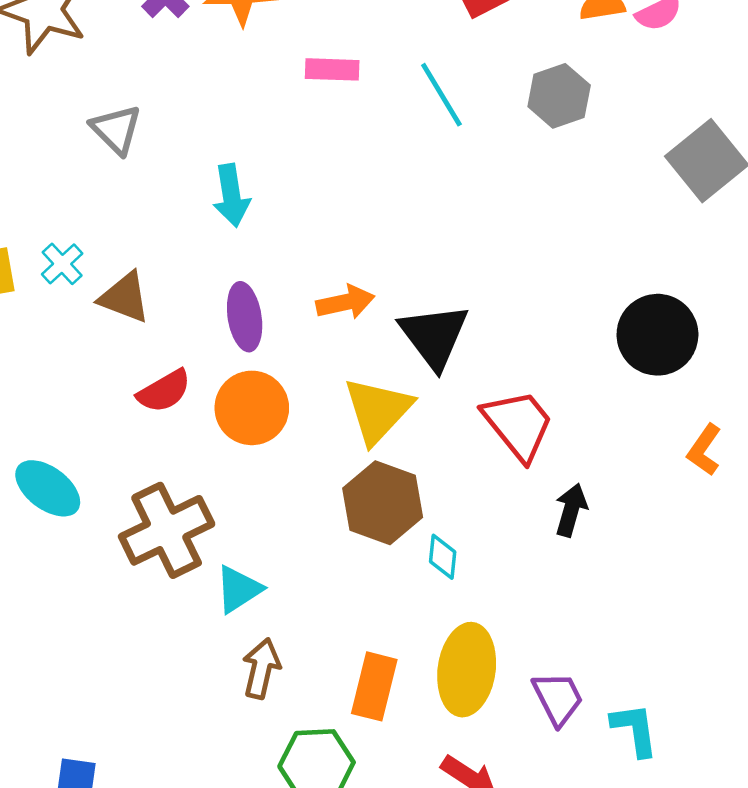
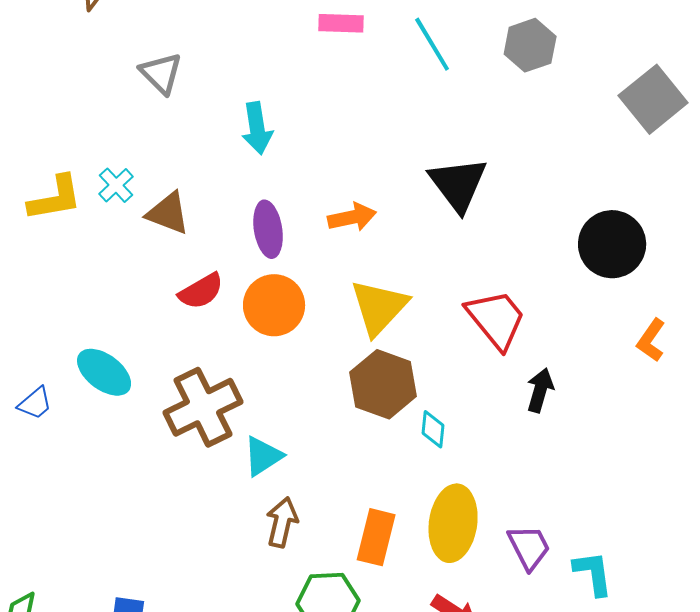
black triangle: (434, 336) -> (458, 184), moved

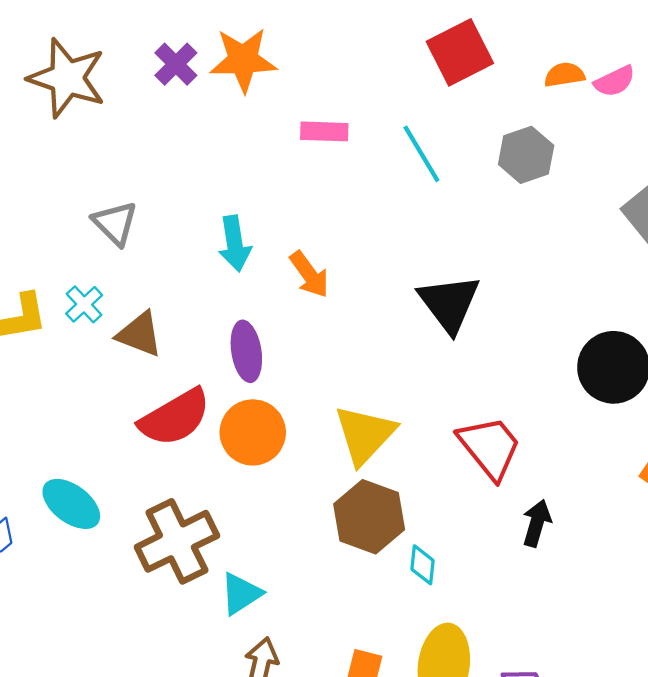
gray triangle: (161, 73) -> (115, 223), moved
orange arrow: (352, 217) -> (309, 274), moved, turned 66
red semicircle: (201, 291) -> (175, 417), size x1.5

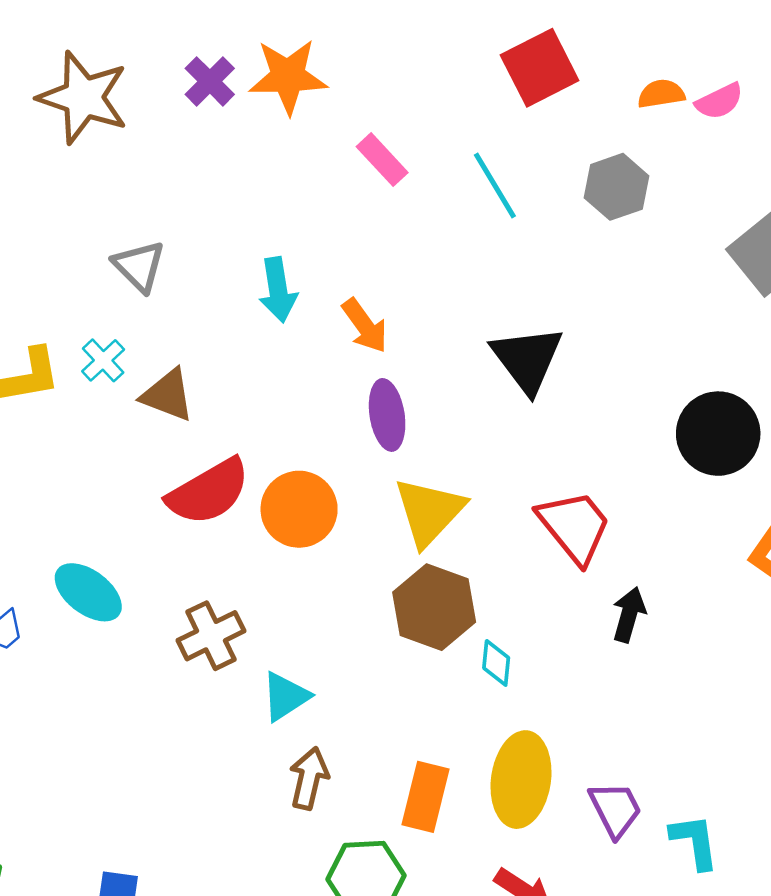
pink rectangle: (324, 131) -> (382, 160), turned 45
purple ellipse: (246, 351) -> (387, 415), moved
brown cross: (177, 541) -> (211, 636), size x0.7

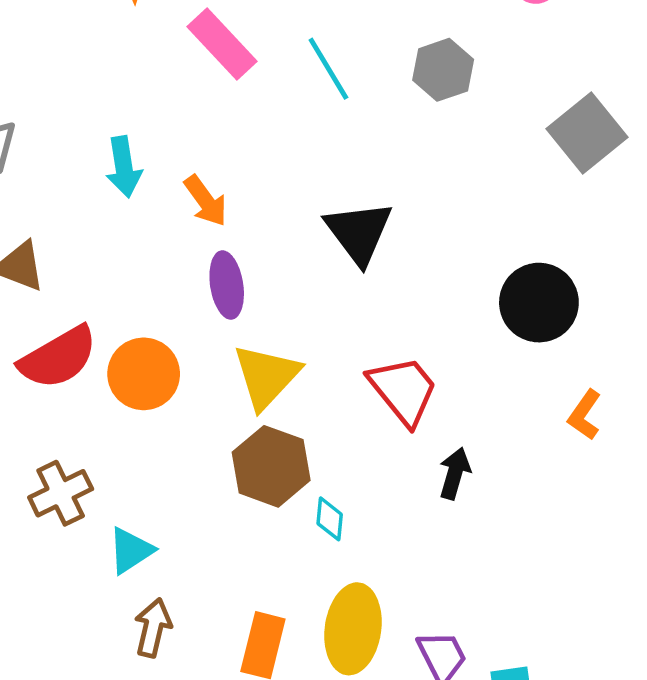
pink rectangle: (382, 160) -> (222, 44), size x1.4

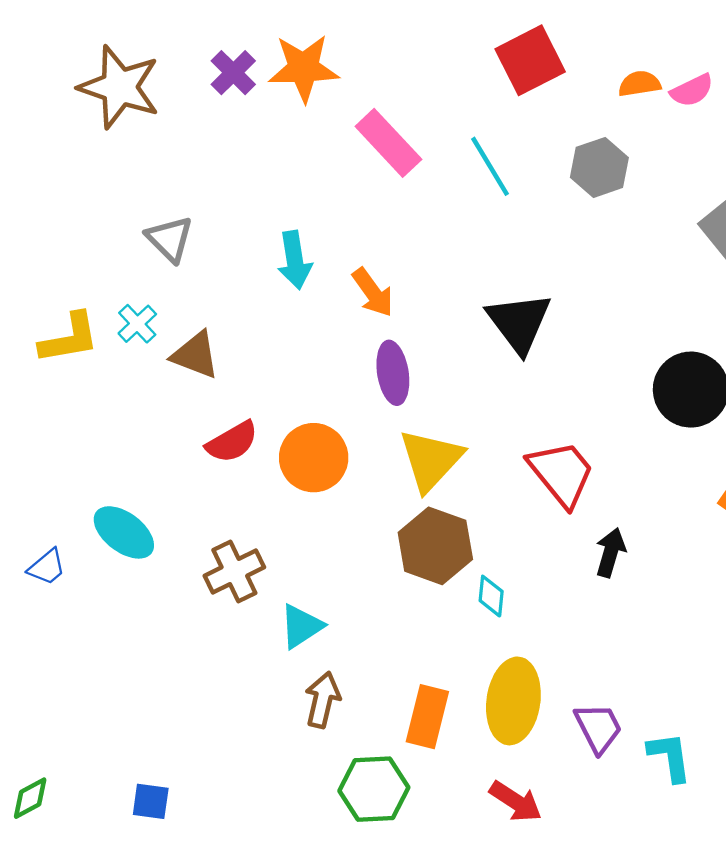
red semicircle: (58, 358) -> (232, 442), size x0.7

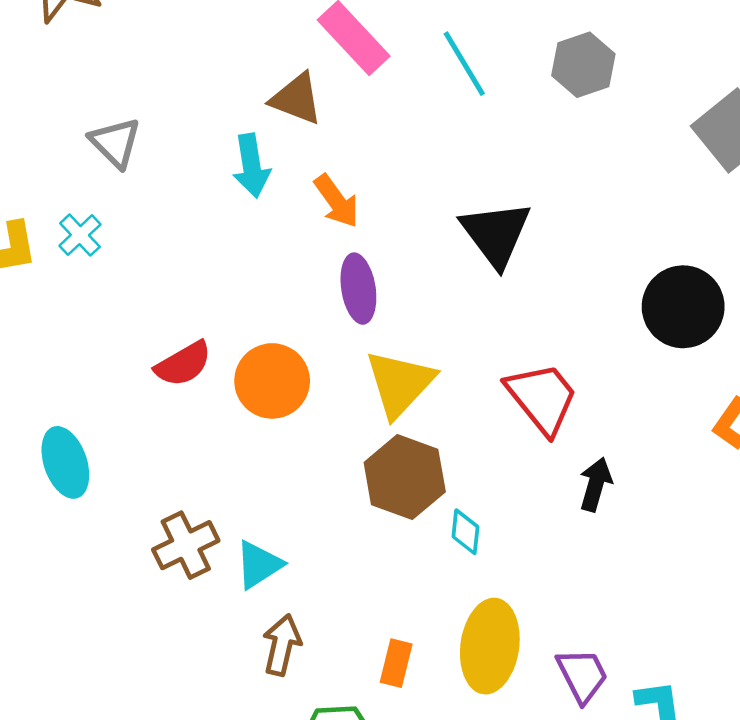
brown triangle: (195, 355) -> (296, 99), moved
cyan ellipse: (124, 532) -> (65, 462), turned 34
brown cross: (234, 571) -> (186, 545), moved
orange rectangle: (427, 717) -> (396, 663), size x0.7

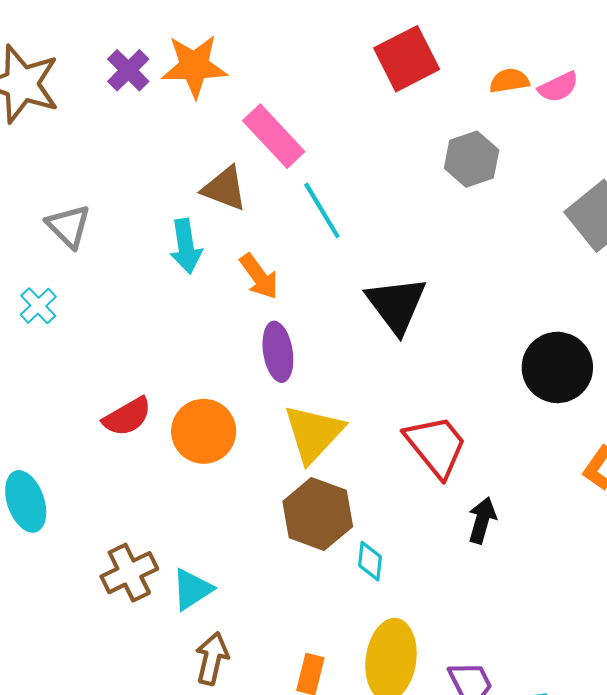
cyan line: (464, 64) -> (322, 210), moved

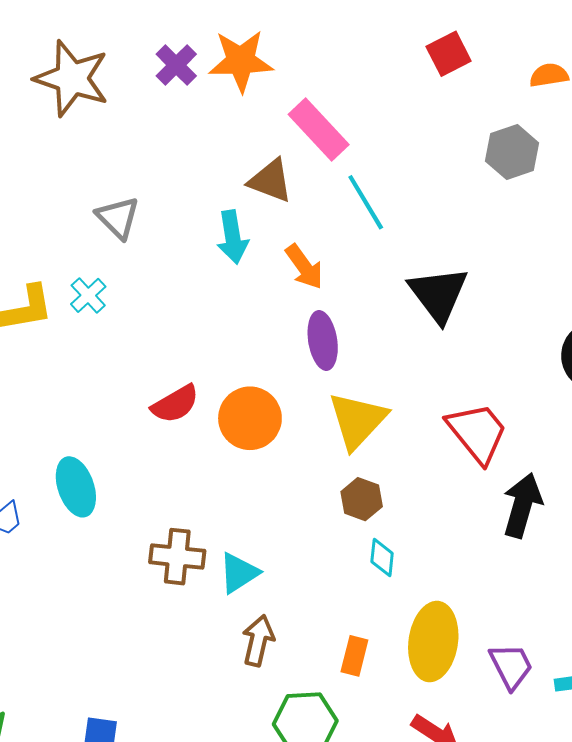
red square: (407, 59) -> (449, 54), size x0.7
brown hexagon: (318, 514) -> (362, 499), size x0.6
black arrow: (482, 520) -> (522, 505), size x1.4
cyan diamond: (370, 561) -> (382, 558), moved
brown cross: (129, 573) -> (177, 557), turned 32

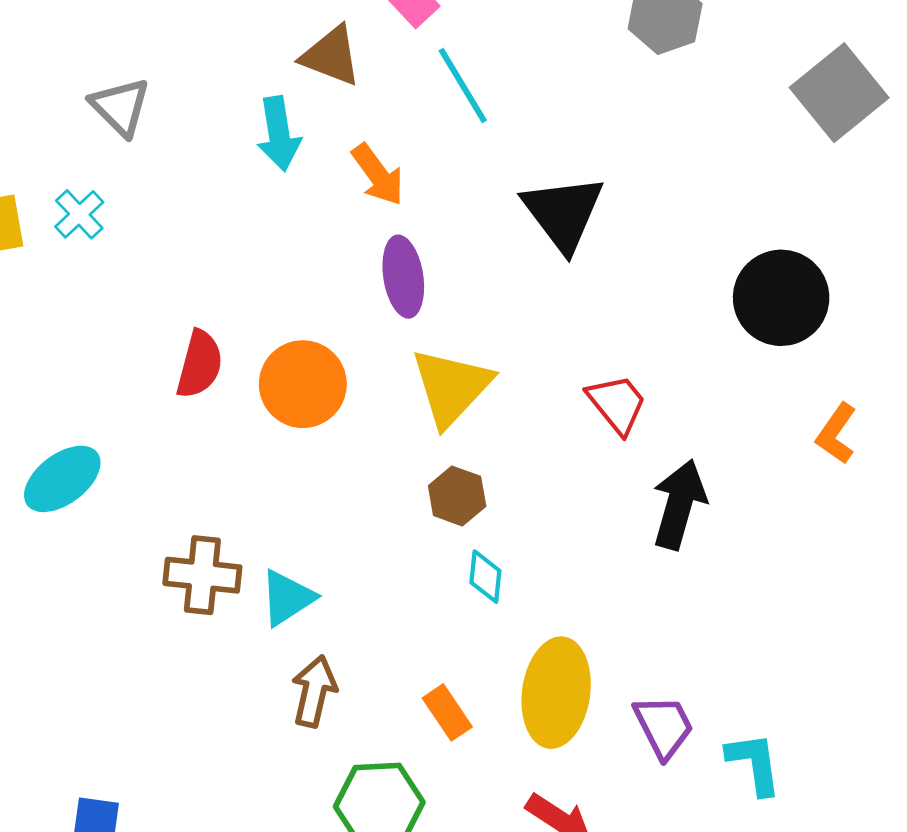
red semicircle: (175, 404) -> (200, 364), turned -45
red trapezoid: (477, 433) -> (617, 404), size x0.7
cyan ellipse: (76, 487) -> (62, 479), turned 72
orange rectangle: (354, 656) -> (447, 712), turned -48

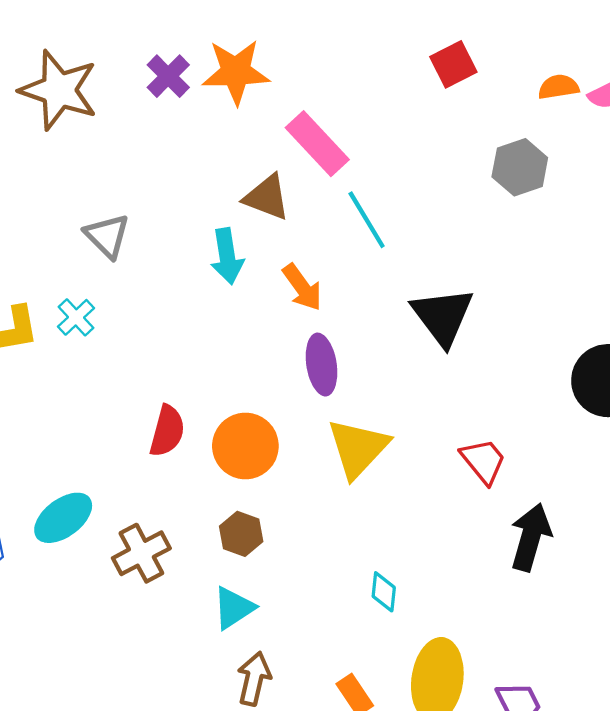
brown hexagon: (457, 496) -> (241, 534), moved
brown cross: (202, 575) -> (141, 553), moved, turned -34

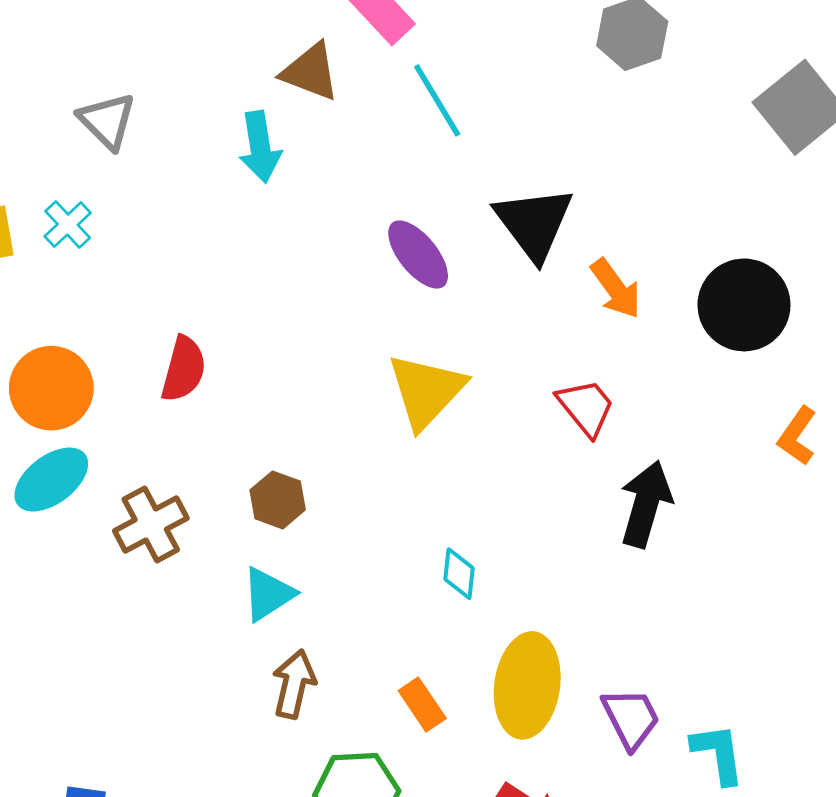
orange arrow: (302, 287) -> (616, 289), moved
purple ellipse: (322, 365) -> (418, 255), moved, turned -30
orange circle: (245, 446) -> (51, 388), moved

